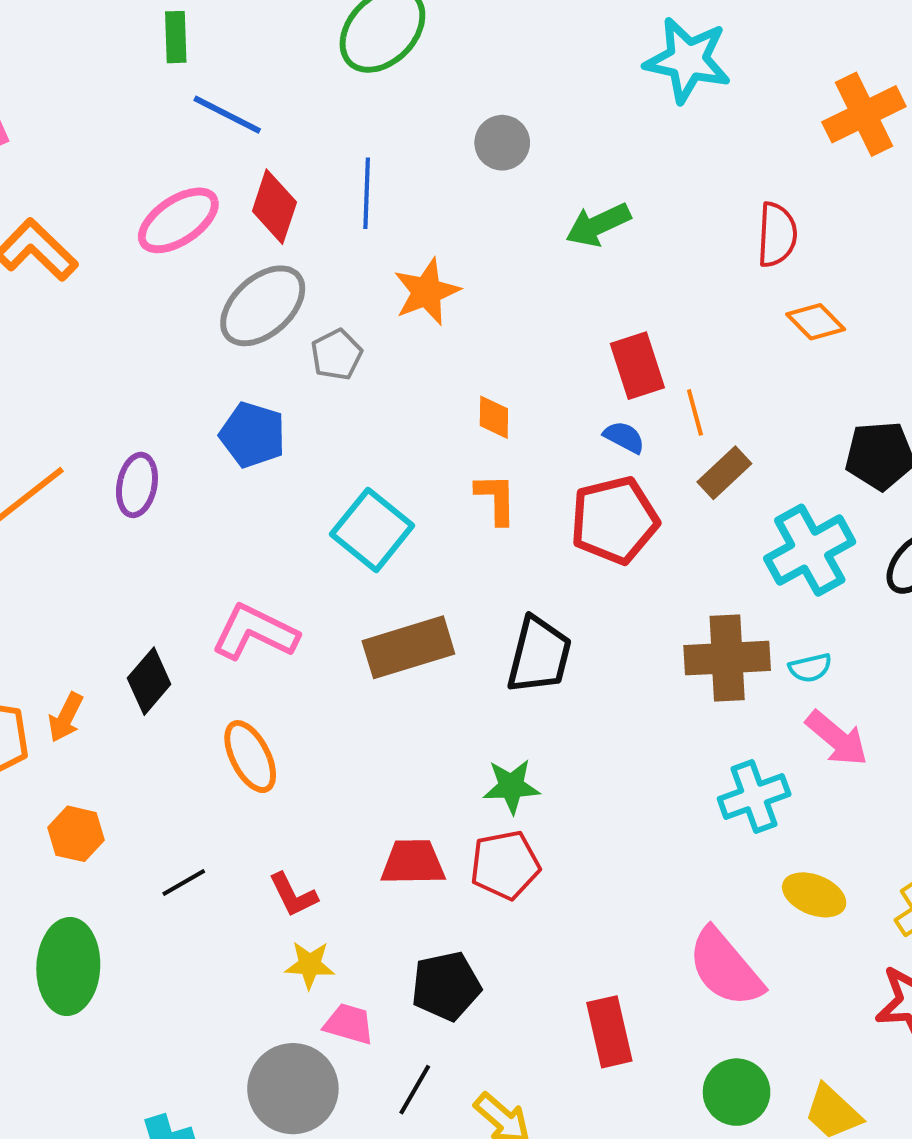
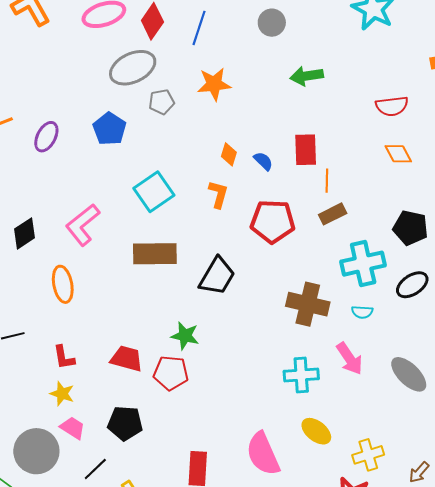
red semicircle: (777, 235) -> (392, 106), turned 64
blue semicircle: (624, 437) -> (263, 161), moved
pink L-shape: (255, 632) -> (83, 225), turned -81
cyan semicircle: (810, 668) -> (362, 312), moved

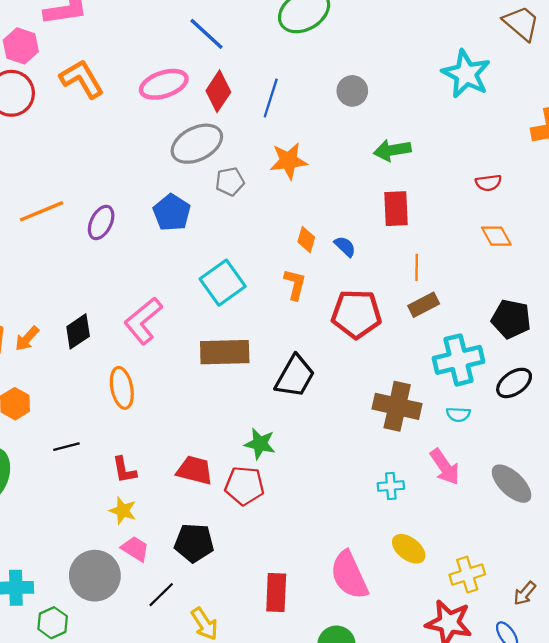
red semicircle: (392, 106) -> (488, 183), size x0.7
red rectangle: (306, 150) -> (396, 209), moved
cyan cross: (301, 375) -> (391, 486), size x0.7

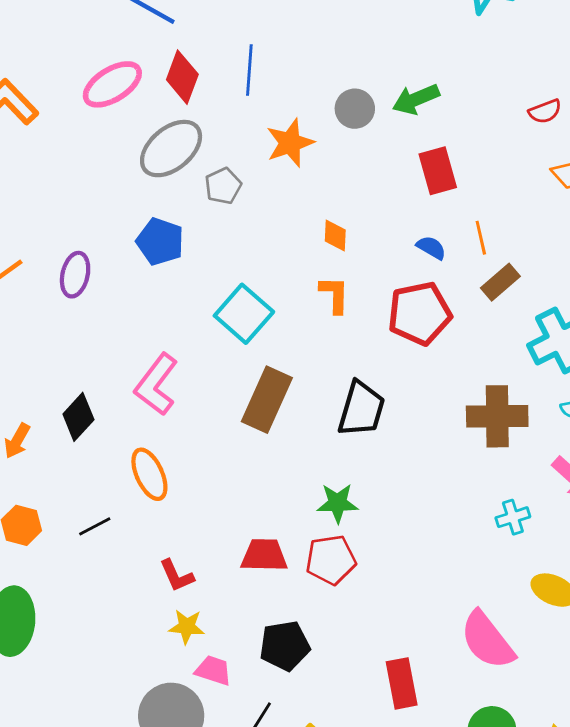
gray circle: (352, 91) -> (355, 109), moved
blue semicircle: (345, 246) -> (431, 248), moved
brown rectangle: (225, 352) -> (267, 400), turned -51
black line: (66, 447) -> (95, 526), moved

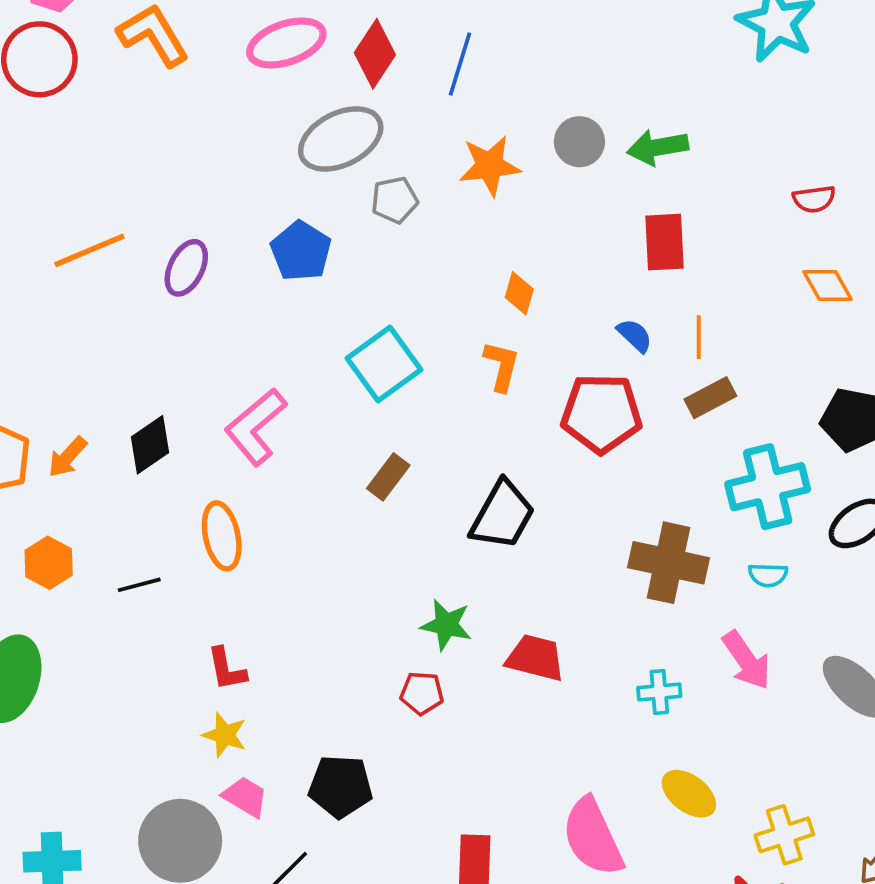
brown rectangle: (267, 400) -> (388, 477), size x0.6
red trapezoid: (264, 555) -> (535, 658), moved
red pentagon: (331, 560) -> (422, 693), size x0.7

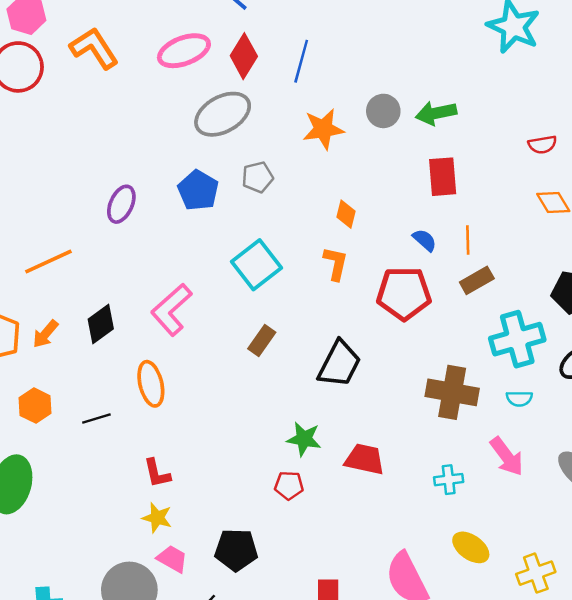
gray pentagon: (395, 200) -> (258, 177), moved
orange line: (89, 250) -> (48, 261), moved

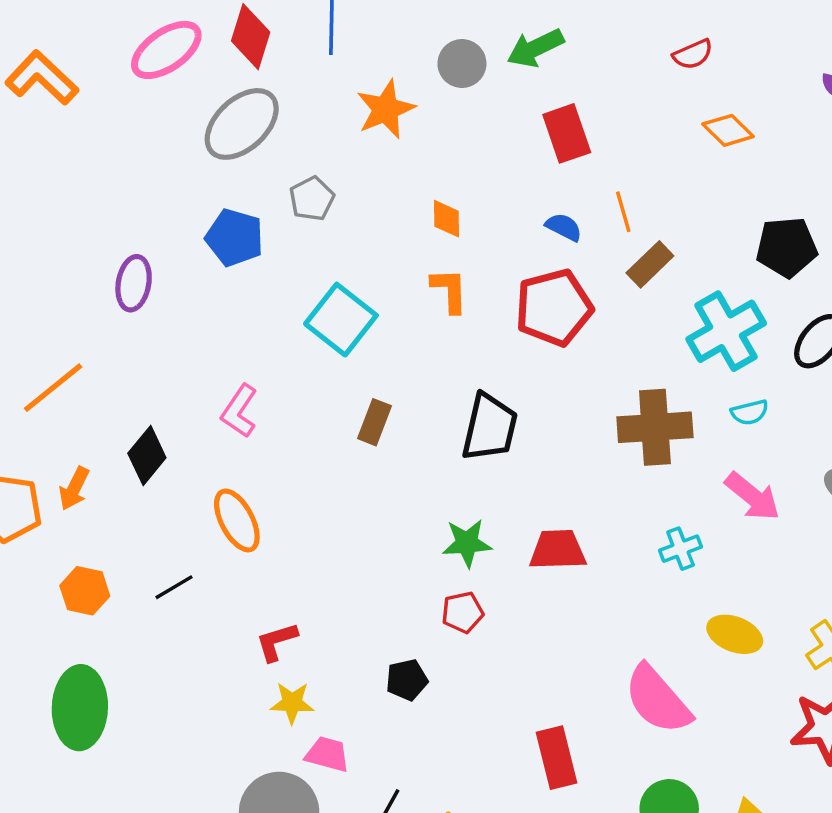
pink L-shape: (171, 310) -> (239, 411), size x0.7
red L-shape: (157, 473) -> (277, 642), turned 100
black pentagon: (236, 550) -> (407, 680), moved, size x0.7

